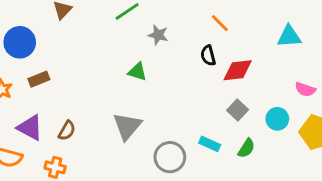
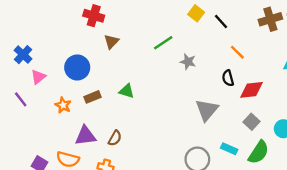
green triangle: (137, 72) -> (127, 91), moved
gray triangle: (127, 126) -> (207, 110), moved
purple triangle: (30, 128) -> (85, 136), turned -35
green semicircle: (246, 148) -> (259, 152), size x1.5

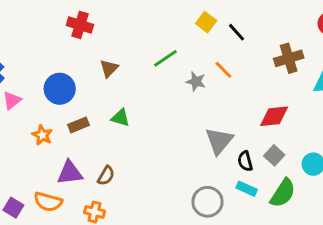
brown cross: (270, 19) -> (289, 58), moved
brown triangle: (111, 42) -> (109, 68), moved
orange line: (237, 52) -> (223, 70), moved
black semicircle: (228, 78) -> (245, 161), moved

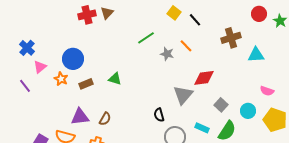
red cross: (80, 25) -> (87, 15), turned -30
brown triangle: (109, 68) -> (107, 13), moved
red diamond: (274, 116) -> (204, 78), moved
orange star: (42, 135) -> (61, 79), moved
black semicircle: (245, 161) -> (159, 115), moved

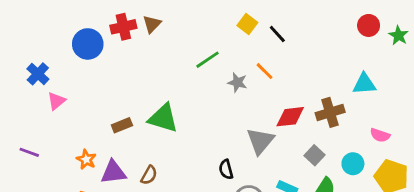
brown cross: (231, 38) -> (330, 112), moved
blue circle: (73, 59) -> (88, 44), moved
orange star: (61, 79) -> (86, 159), moved
green triangle: (115, 79) -> (163, 118), size x1.6
purple line: (25, 86) -> (29, 152), moved, turned -32

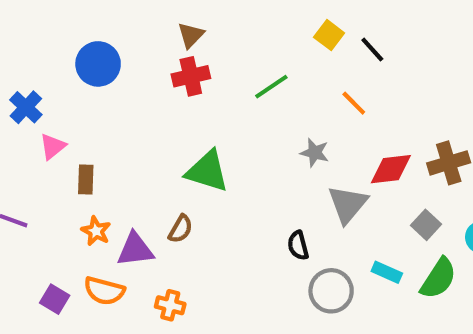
red cross: (123, 27) -> (191, 76), moved
gray star: (237, 82) -> (315, 153), moved
brown rectangle: (122, 125) -> (86, 179), moved, turned -66
brown semicircle: (149, 175) -> (181, 229), moved

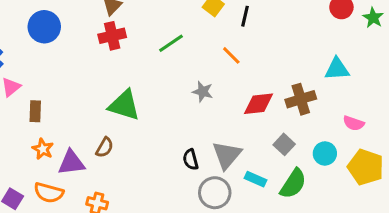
black line: (372, 49) -> (245, 16), turned 55
gray triangle: (348, 204) -> (227, 155), moved

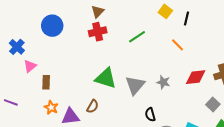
gray star: (203, 92) -> (163, 82), moved
gray triangle: (227, 155) -> (135, 85), moved

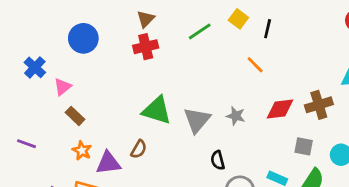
green line: (137, 37) -> (200, 31), moved
pink triangle: (30, 66) -> (63, 87), moved
brown rectangle: (46, 82) -> (75, 116), turned -48
gray square: (213, 104) -> (304, 146), turned -32

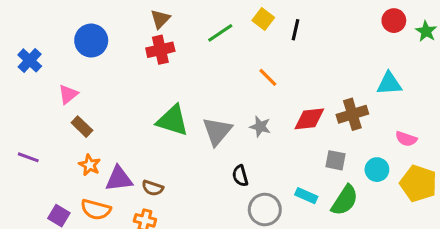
orange line: (255, 65) -> (268, 77), moved
blue cross: (35, 67) -> (30, 60), moved
brown semicircle: (139, 149) -> (153, 188), moved, turned 78

